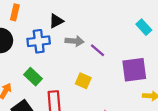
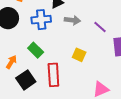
purple line: (97, 50) -> (100, 27), moved

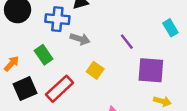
gray arrow: (72, 20) -> (80, 39), moved
red rectangle: (53, 75) -> (60, 89), turned 40

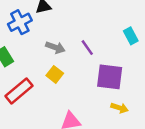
blue cross: (57, 19) -> (20, 22), turned -35
gray arrow: (80, 39) -> (55, 47), moved

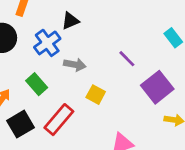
gray arrow: (55, 47) -> (75, 65), moved
purple square: (110, 77) -> (157, 87), turned -36

